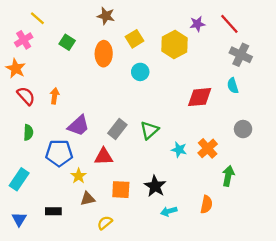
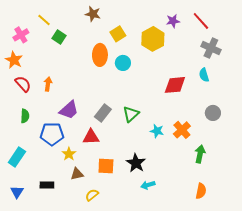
yellow line: (37, 18) -> (44, 20), moved
orange ellipse: (104, 54) -> (100, 55), moved
orange semicircle: (206, 204) -> (201, 191), moved

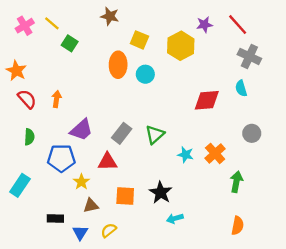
yellow square: (118, 34) -> (139, 40), turned -35
pink cross: (21, 35) -> (25, 26), moved
blue triangle: (17, 192) -> (80, 233), moved

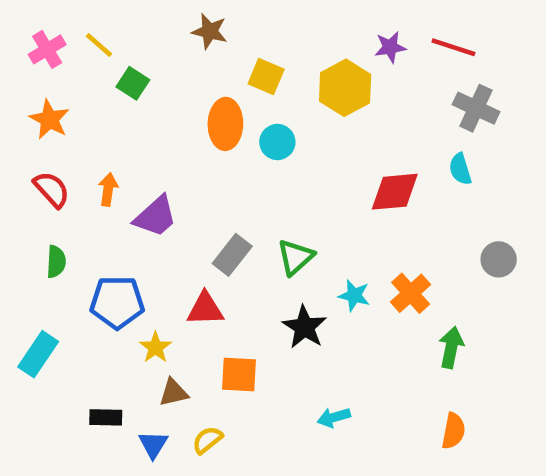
red line: (238, 25) -> (453, 47), turned -30
orange star: (16, 71) -> (49, 119), moved
purple trapezoid: (81, 130) -> (155, 216), moved
gray circle: (252, 133) -> (499, 259), moved
black star: (161, 192) -> (304, 327), moved

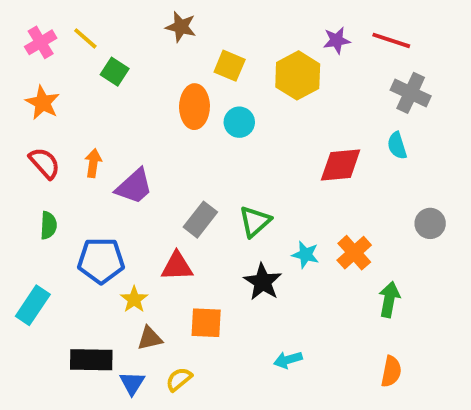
black rectangle: (106, 417) -> (91, 360), size x1.5

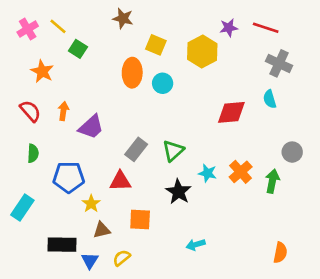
orange star: (43, 103) -> (42, 71), moved
green arrow: (389, 299) -> (272, 181), moved
orange semicircle: (391, 371) -> (280, 253), moved

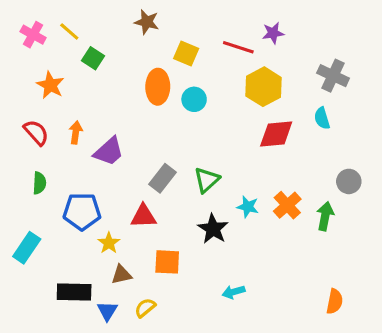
red line: (266, 28) -> (238, 47), moved
pink cross: (28, 29) -> (33, 35), turned -30
yellow hexagon: (202, 52) -> (264, 87), moved

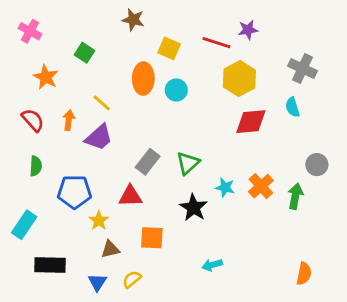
yellow line: (69, 31) -> (102, 103), moved
black rectangle: (74, 292) -> (50, 265), moved

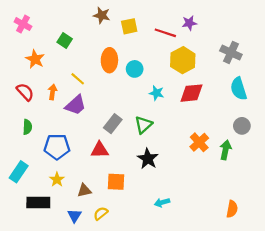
yellow square: (169, 48) -> (129, 26), moved, turned -35
cyan semicircle: (292, 107) -> (239, 89), moved, size x1.5
cyan star: (225, 188) -> (157, 93), moved
yellow star: (99, 221) -> (57, 179), moved

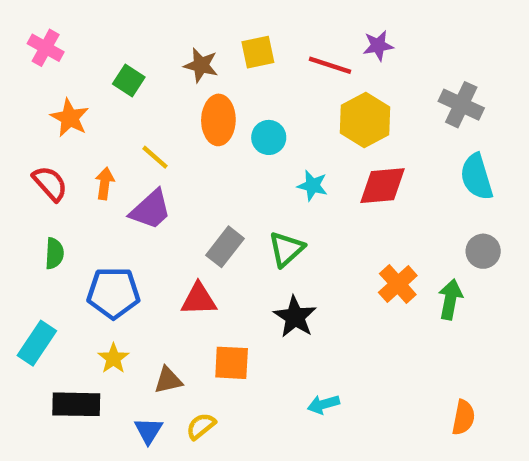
brown star: (102, 15) -> (201, 65), moved

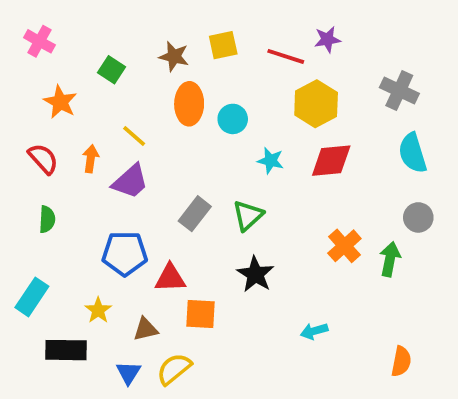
blue pentagon: (113, 293) -> (125, 253), moved
red triangle: (199, 299) -> (170, 278), moved
cyan arrow: (323, 404) -> (314, 331), moved
yellow semicircle: (201, 426) -> (174, 369), size x1.4

